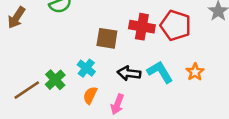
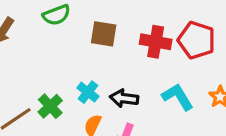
brown square: (107, 38) -> (104, 34), moved
black arrow: (129, 73) -> (124, 98), moved

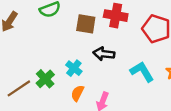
red cross: (156, 42) -> (116, 16), moved
black arrow: (124, 98) -> (104, 54), moved

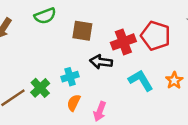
red cross: (116, 16) -> (123, 42), moved, turned -30
cyan cross: (74, 68) -> (70, 77), turned 35

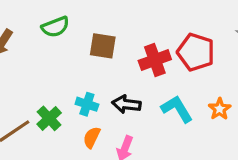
black arrow: (101, 62) -> (126, 104), moved
cyan cross: (70, 77) -> (87, 104), turned 35

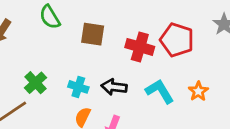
green semicircle: (55, 27) -> (50, 17), turned 80
red cross: (155, 60) -> (140, 47), turned 36
green cross: (49, 118) -> (36, 83), moved

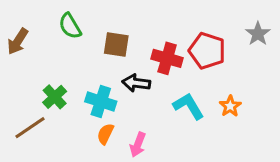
cyan cross: (78, 87) -> (101, 101), size x1.4
black arrow: (114, 87) -> (136, 83), moved

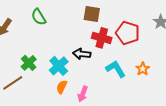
brown square: (116, 45) -> (92, 14), moved
cyan cross: (101, 101) -> (59, 66), turned 30

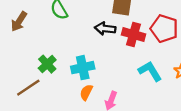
black arrow: (82, 54) -> (105, 29), moved
cyan cross: (59, 66) -> (83, 68), turned 30

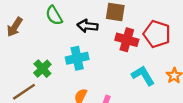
black arrow: (105, 29) -> (88, 26), moved
cyan cross: (83, 68) -> (77, 58), moved

